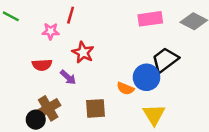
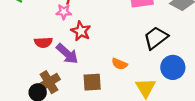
pink star: (51, 31) -> (64, 12), moved
purple arrow: (68, 77) -> (67, 54), size x1.5
blue circle: (146, 77) -> (173, 67), moved

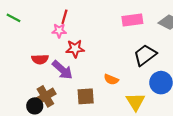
red star: (81, 31) -> (75, 49), turned -30

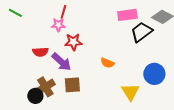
black trapezoid: (145, 55) -> (141, 32), moved
orange semicircle: (111, 79) -> (107, 63), moved
brown square: (86, 96) -> (72, 85), moved

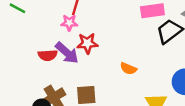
purple arrow: (61, 62) -> (67, 53), moved

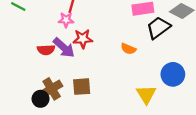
orange semicircle: (128, 69) -> (128, 49), moved

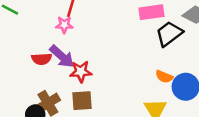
red star: (83, 39) -> (81, 72), moved
orange semicircle: (128, 49) -> (164, 77), moved

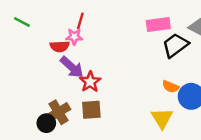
red semicircle: (42, 59) -> (60, 46), moved
red star: (81, 72) -> (90, 82), turned -30

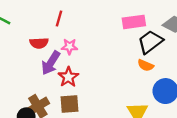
pink star: (74, 37) -> (69, 47), moved
purple arrow: (72, 67) -> (51, 63), turned 80
orange semicircle: (171, 87) -> (146, 65), moved

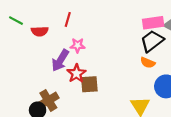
pink rectangle: (134, 22) -> (153, 23), moved
red semicircle: (39, 43) -> (40, 31), moved
brown square: (69, 104) -> (89, 84), moved

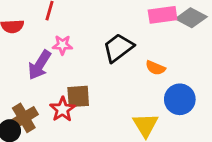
black trapezoid: (152, 41) -> (118, 48), moved
red star: (76, 73) -> (62, 109), moved

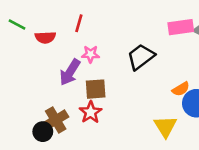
orange semicircle: (155, 68) -> (181, 89), moved, turned -54
brown square: (78, 96) -> (96, 89), moved

